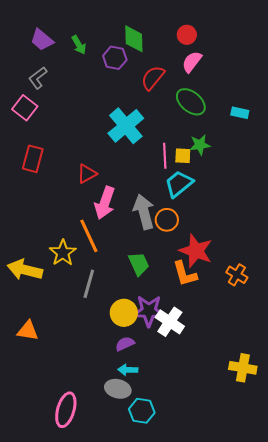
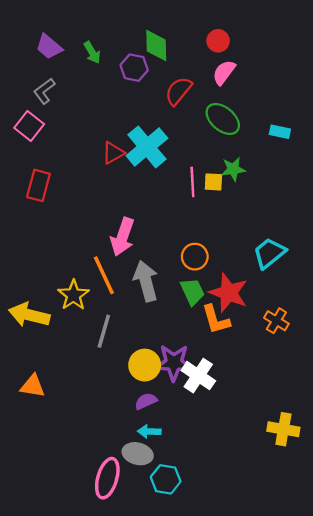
red triangle: (87, 174) -> (113, 153), moved
cyan trapezoid: (179, 184) -> (269, 253), moved
gray arrow: (144, 212) -> (146, 281), moved
green trapezoid: (139, 264) -> (192, 292), moved
pink ellipse: (66, 410) -> (107, 478), moved

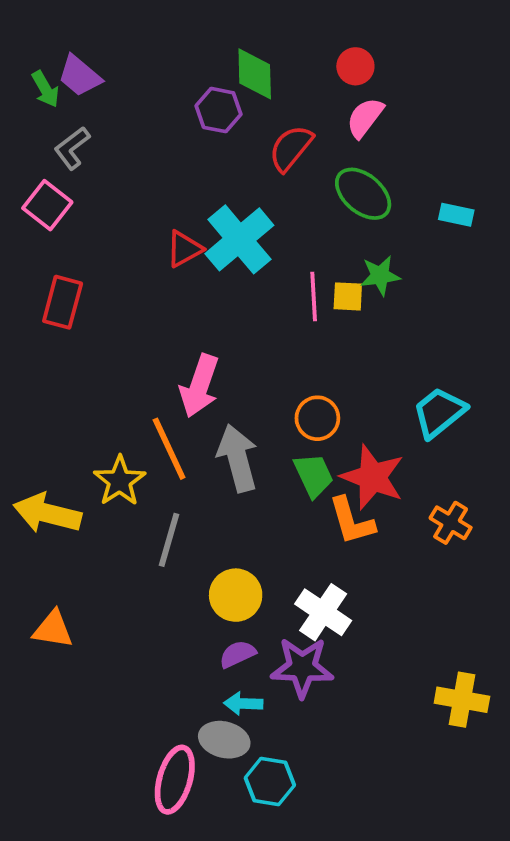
green arrow: (92, 52) -> (45, 89), moved
purple star: (174, 363) -> (302, 667), moved

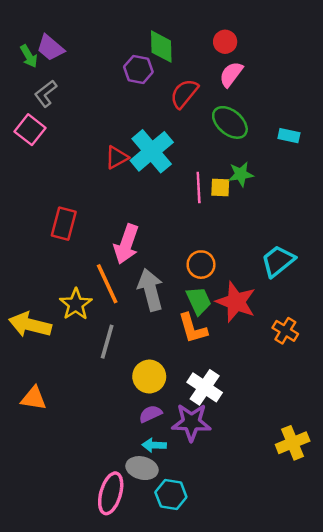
red rectangle: (63, 302) -> (64, 224), moved
orange L-shape: (352, 521) -> (193, 328), moved
yellow cross: (462, 700) -> (293, 443), turned -32

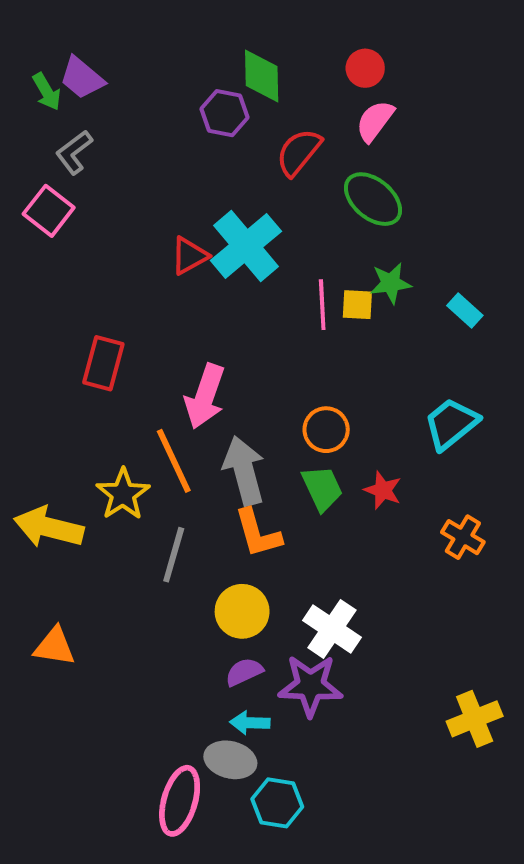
cyan rectangle: (289, 136) -> (465, 310), moved, turned 30
red star: (236, 302) -> (383, 490), size x0.6
orange L-shape: (193, 328) -> (258, 533), moved

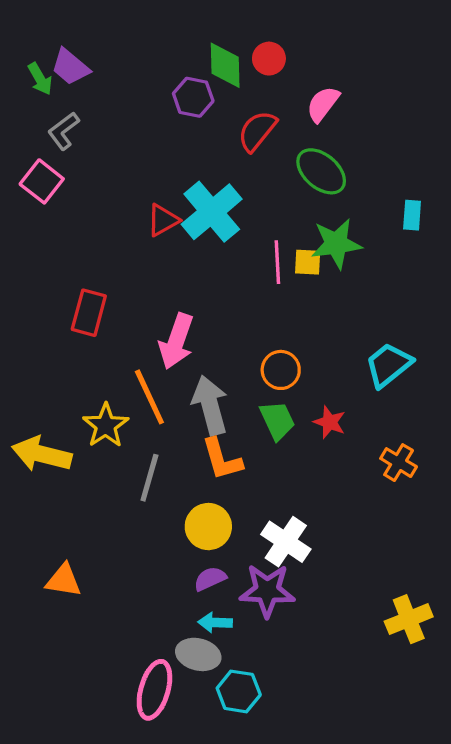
red circle: (365, 68) -> (269, 59), moved
green star: (391, 283) -> (336, 244), size x1.4
cyan rectangle: (465, 310) -> (412, 215), moved, turned 52
orange triangle: (55, 647) -> (64, 580), moved

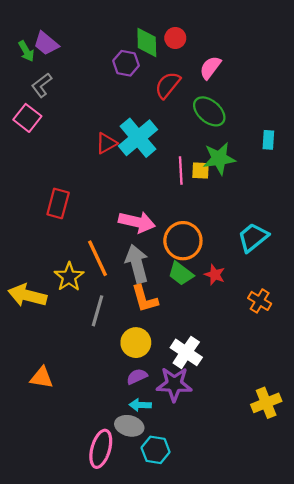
pink arrow: (176, 341) -> (137, 222), moved, turned -96
orange circle: (281, 370) -> (183, 241), size x1.5
green trapezoid: (277, 420) -> (181, 274), turned 152

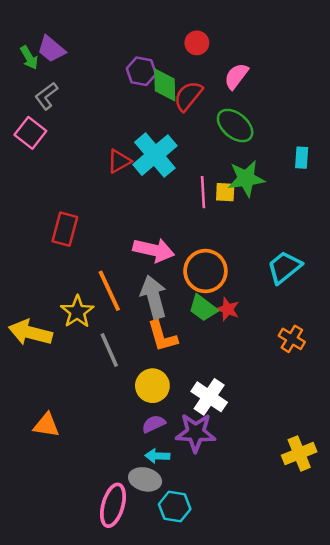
green diamond: (147, 42) -> (165, 85), moved
red star: (215, 275) -> (228, 309), moved
gray line: (97, 311) -> (109, 350), turned -40

